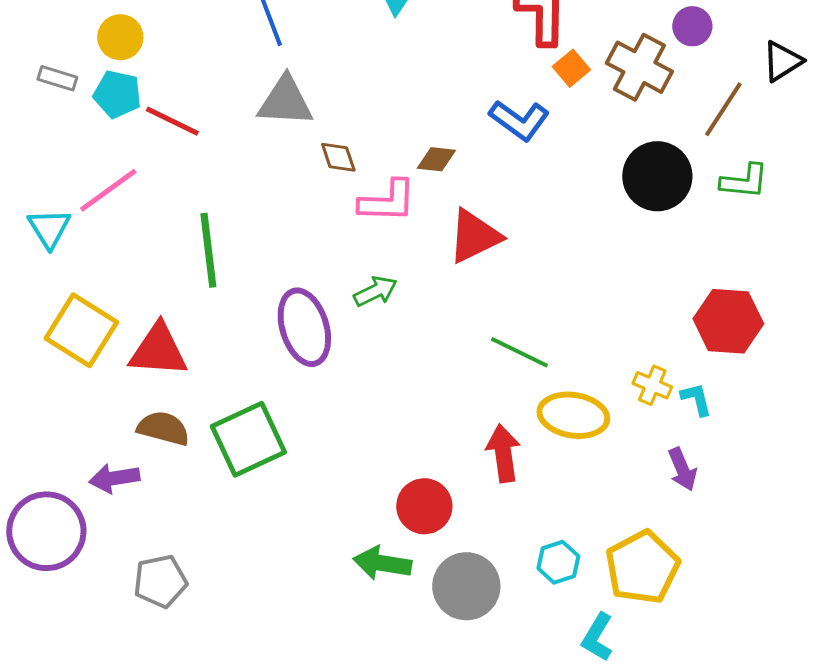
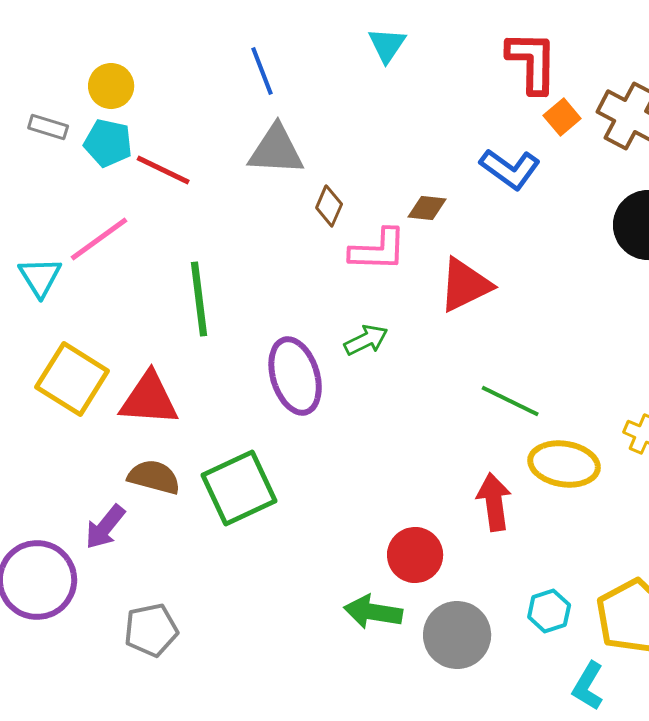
brown diamond: (338, 157) -> (329, 206), turned 42
purple arrow: (114, 478) -> (105, 527), turned -42

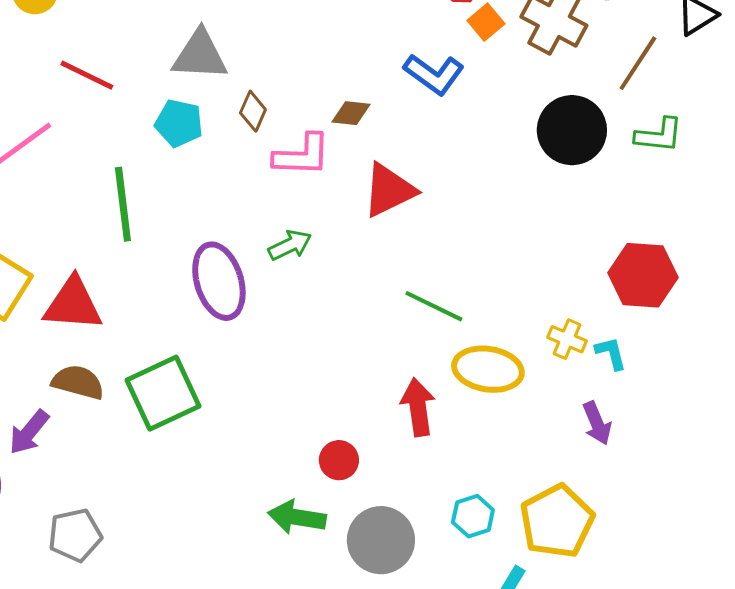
cyan pentagon: (108, 143) -> (179, 123), moved
red circle: (415, 555) -> (339, 460), size x0.7

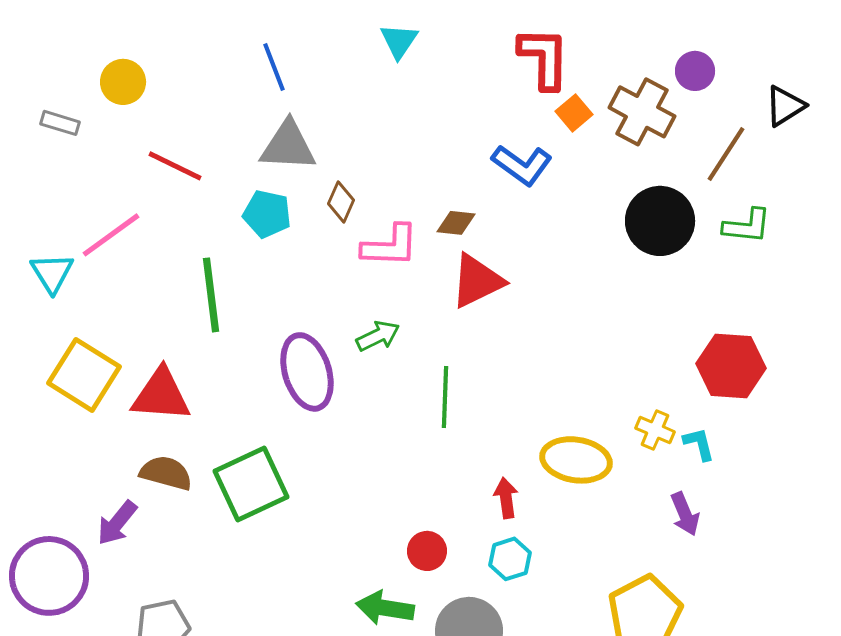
brown diamond: (351, 113) -> (456, 223), moved
green line: (434, 306) -> (445, 397), moved, turned 66
red arrow: (418, 407) -> (506, 498), size x0.7
cyan hexagon: (473, 516) -> (510, 559), moved

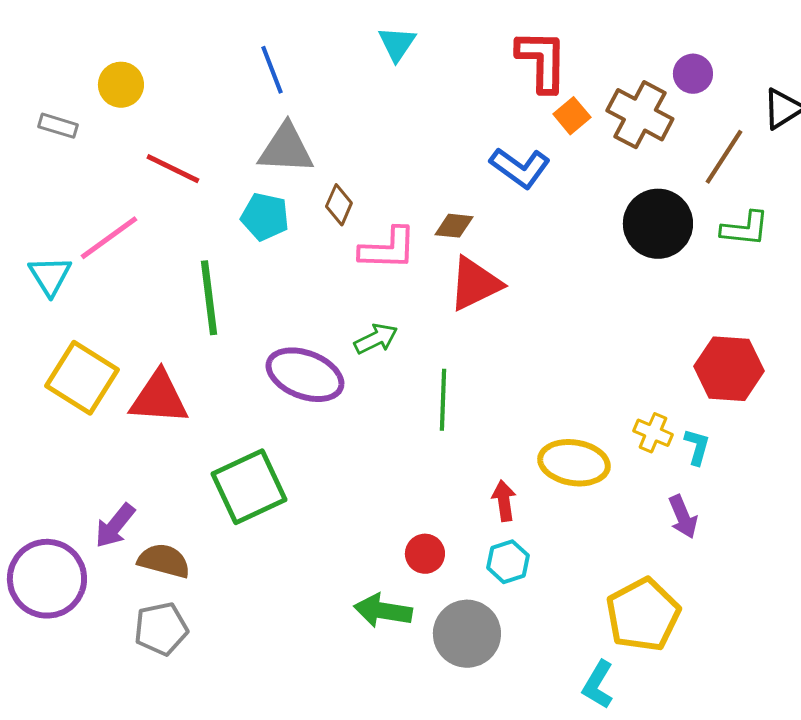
purple ellipse: (307, 372) -> (305, 375), turned -52
cyan L-shape: (699, 444) -> (697, 447), turned 30
brown semicircle: (166, 473) -> (164, 561), moved

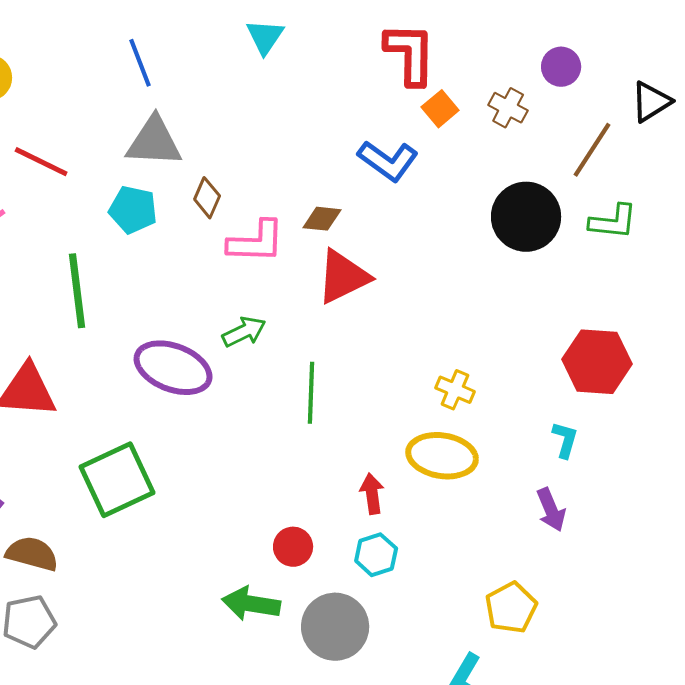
brown cross: (640, 115) -> (508, 108), size x0.6
yellow cross: (653, 433) -> (455, 390), moved
yellow pentagon: (643, 615) -> (511, 608), size x0.7

